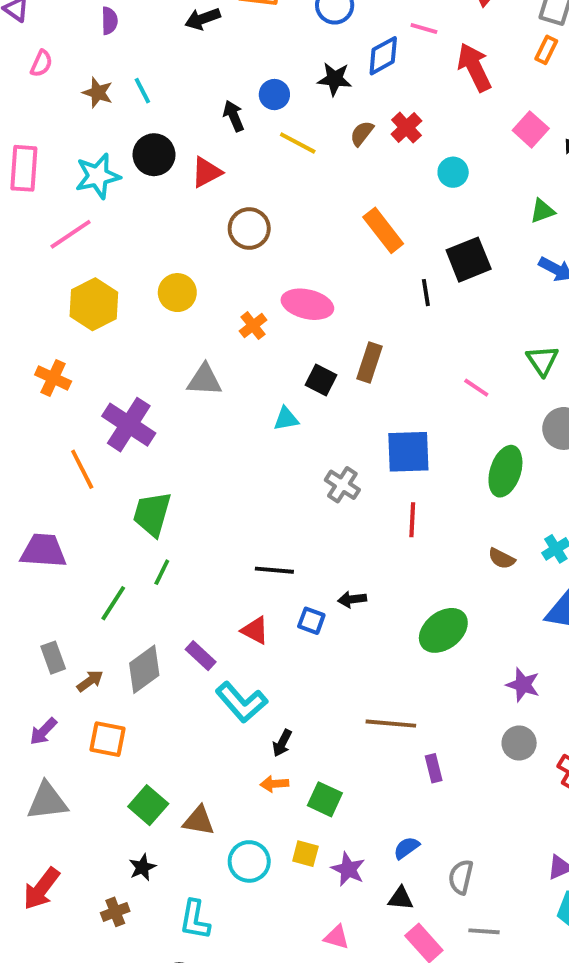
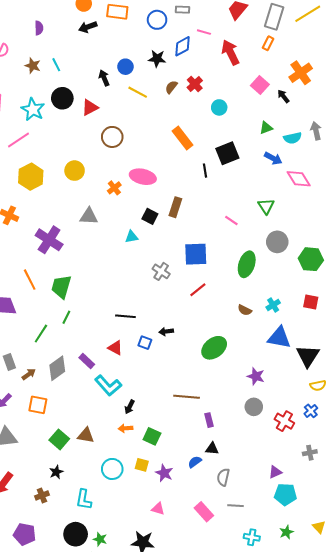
cyan star: (98, 176) -> (33, 109), turned -30
orange line: (82, 469) -> (30, 280), moved
red line: (412, 520) -> (198, 290), turned 48
brown triangle: (199, 821) -> (86, 435), moved
black triangle: (401, 898) -> (212, 449), moved

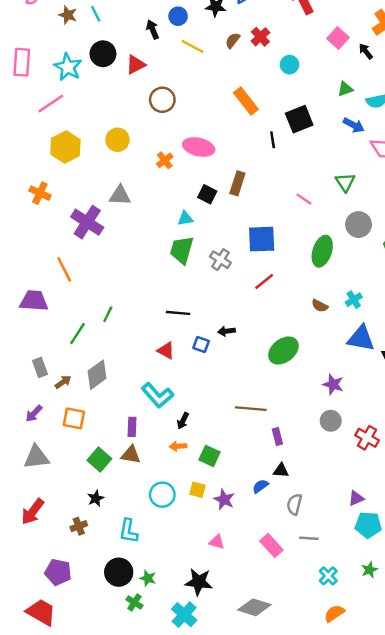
gray triangle: (89, 216) -> (120, 195), moved
green trapezoid: (61, 287) -> (182, 250), moved
purple rectangle: (87, 361) -> (132, 427), moved, turned 49
cyan cross: (252, 537) -> (328, 576), turned 35

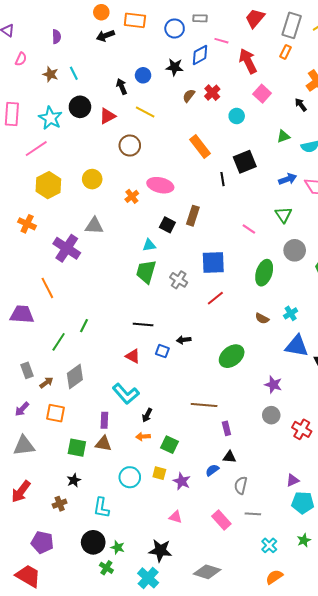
pink square: (338, 38) -> (262, 94), moved
yellow line: (193, 46) -> (145, 112), moved
blue arrow: (354, 125) -> (288, 179), moved, turned -48
green square: (99, 460) -> (77, 448), turned -30

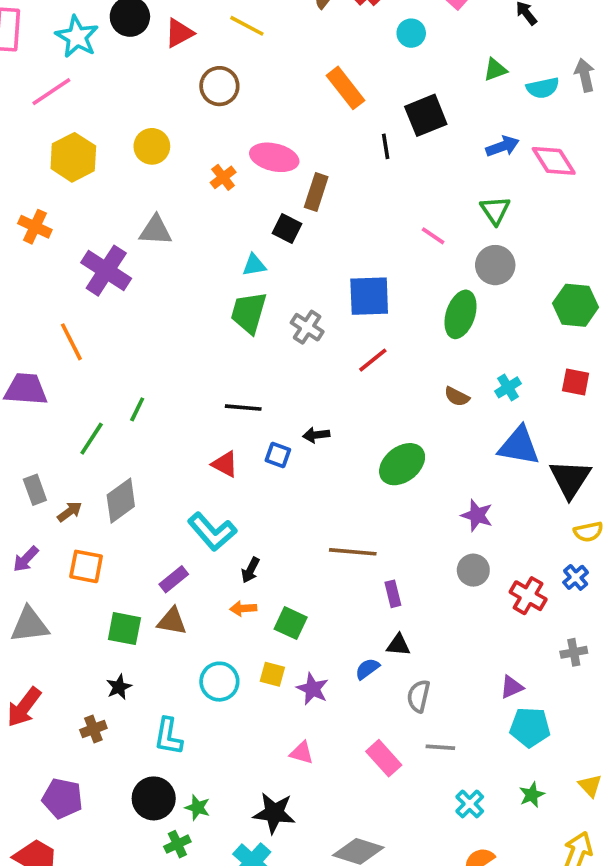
brown rectangle: (193, 216) -> (316, 192), moved
gray circle: (295, 250) -> (495, 265), moved
purple rectangle: (104, 420) -> (174, 579), turned 49
green cross: (106, 568) -> (177, 844), turned 32

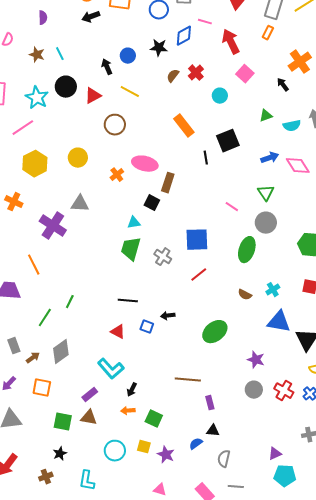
red cross: (528, 596) -> (284, 391), moved

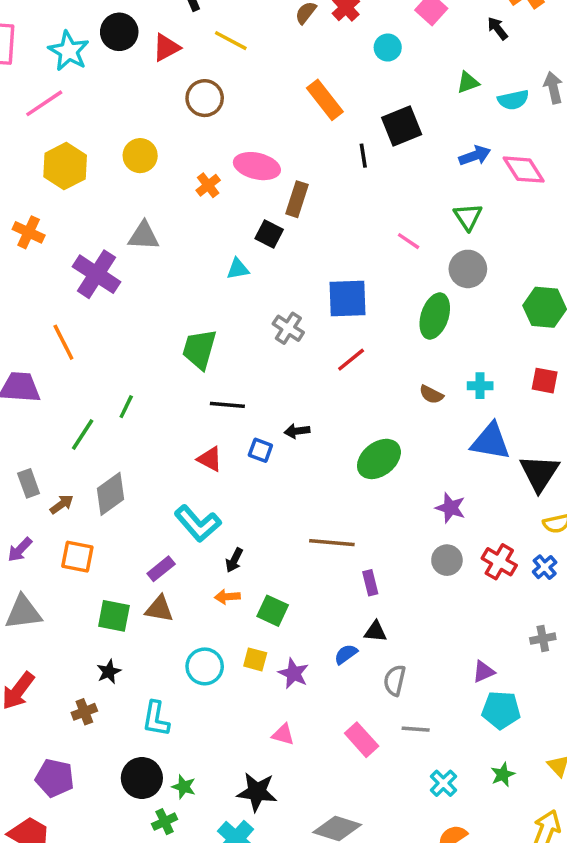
green trapezoid: (131, 249) -> (199, 349), moved
cyan cross: (273, 290) -> (480, 386), turned 32

